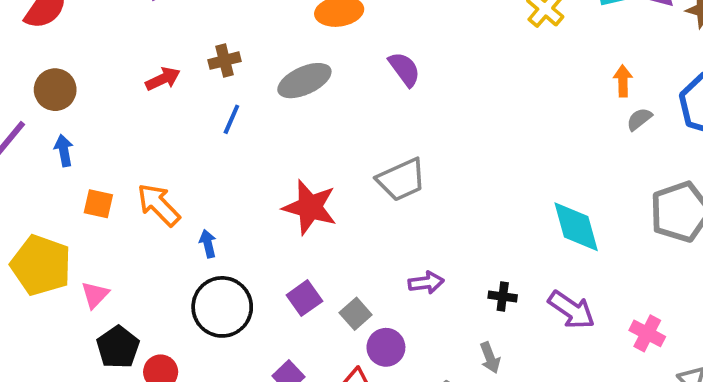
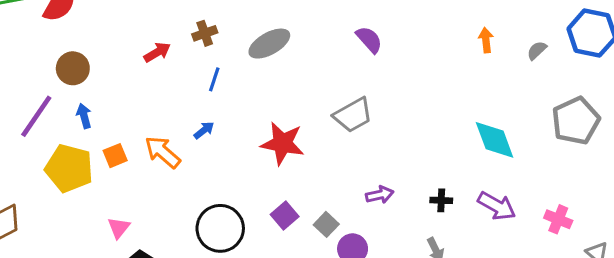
purple semicircle: (404, 69) -> (369, 40), moved
orange arrow: (623, 81) -> (486, 40), moved
orange square: (98, 204) -> (115, 156), turned -30
blue arrow: (208, 244) -> (204, 130), moved, turned 70
yellow pentagon: (41, 265) -> (69, 168), moved

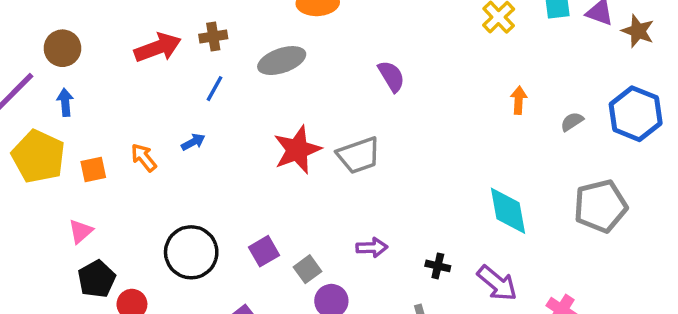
red arrow: (157, 52) -> (158, 48), size x1.5
red star: (282, 143) -> (297, 150), moved, turned 30
orange arrow: (163, 152) -> (144, 158), size x0.7
orange square: (115, 156) -> (93, 169), moved

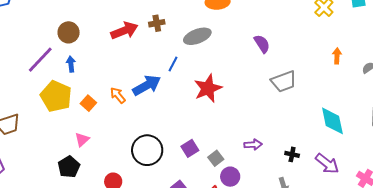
blue line: (215, 89) -> (173, 64), moved
blue arrow: (193, 142) -> (147, 85), size x2.0
gray trapezoid: (359, 155) -> (284, 81), moved
orange square: (93, 169) -> (88, 103), turned -35
black pentagon: (97, 279) -> (69, 167), moved

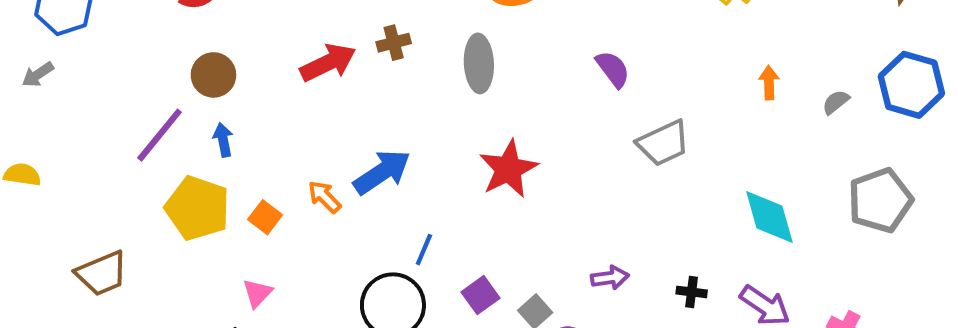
gray ellipse: (197, 36) -> (479, 63), turned -68
blue line: (173, 64) -> (424, 250), moved

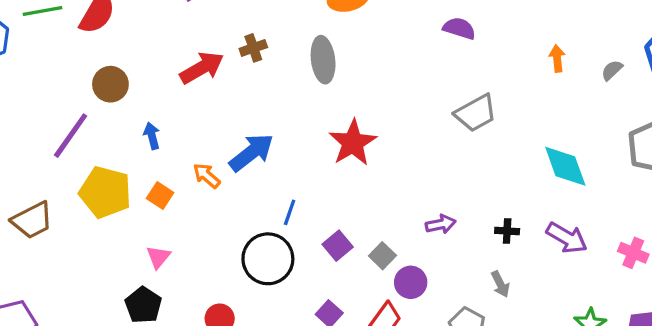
purple semicircle: (613, 69) -> (459, 28), moved, turned -32
blue arrow: (223, 140) -> (152, 136), moved
brown trapezoid: (102, 273) -> (32, 220), moved

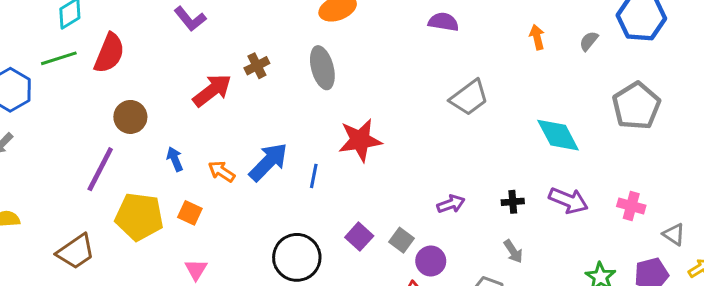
red star: (353, 143) -> (360, 140), turned 30
orange arrow: (207, 176) -> (222, 171), moved
blue line: (290, 212) -> (314, 176), moved

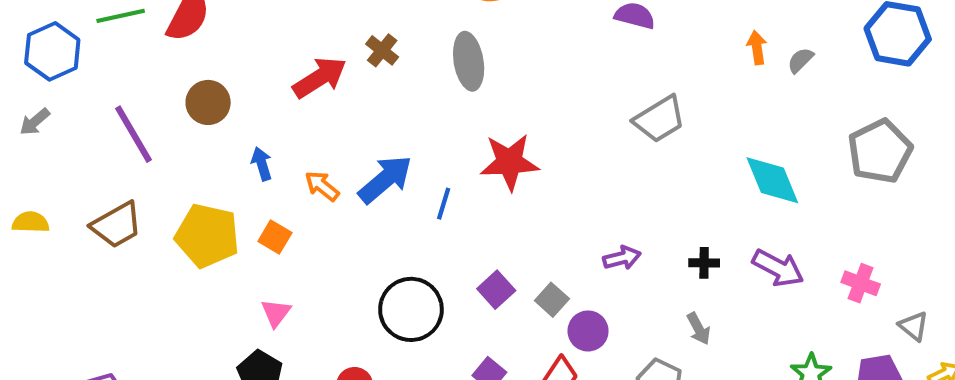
gray semicircle: (589, 41) -> (800, 60), moved
brown cross: (257, 66) -> (382, 50), turned -30
purple line: (100, 169) -> (134, 134), moved, turned -63
brown trapezoid: (76, 252) -> (117, 225), moved

